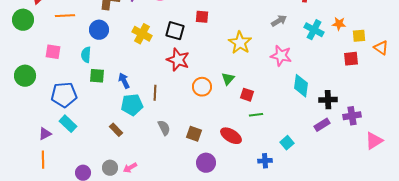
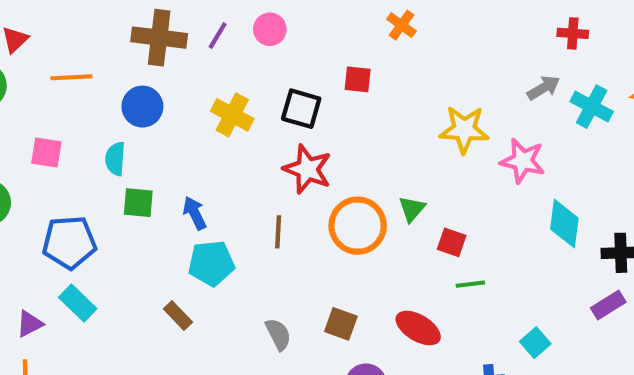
gray arrow: (279, 21) -> (544, 88), moved
yellow star: (240, 43) -> (464, 130), moved, turned -30
orange circle: (202, 87) -> (358, 226), size x1.4
brown line: (155, 93) -> (278, 232), moved
gray semicircle: (164, 128) -> (278, 334), moved

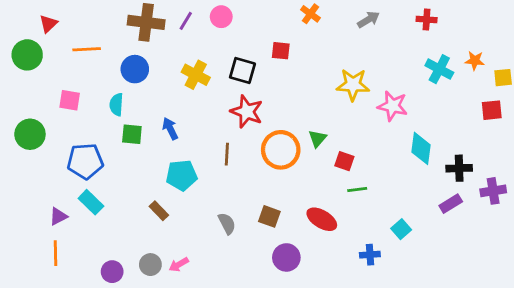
gray arrow: (544, 88) -> (369, 20), moved
blue arrow: (195, 213) -> (170, 129), moved

